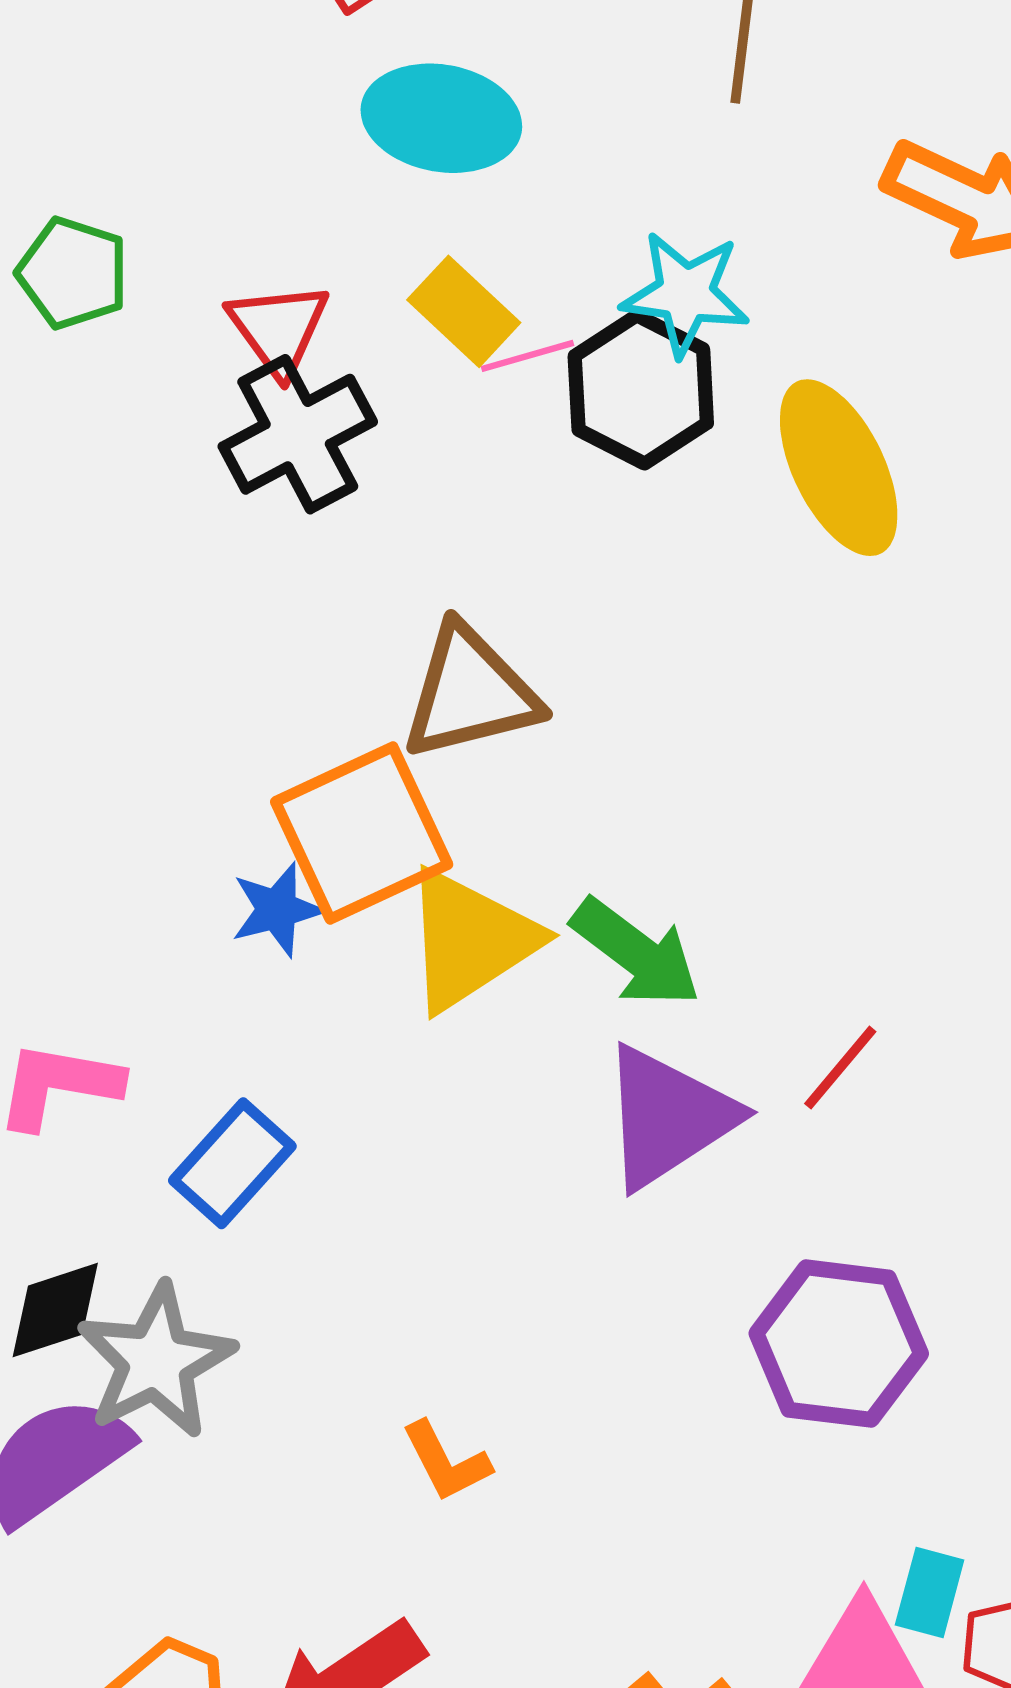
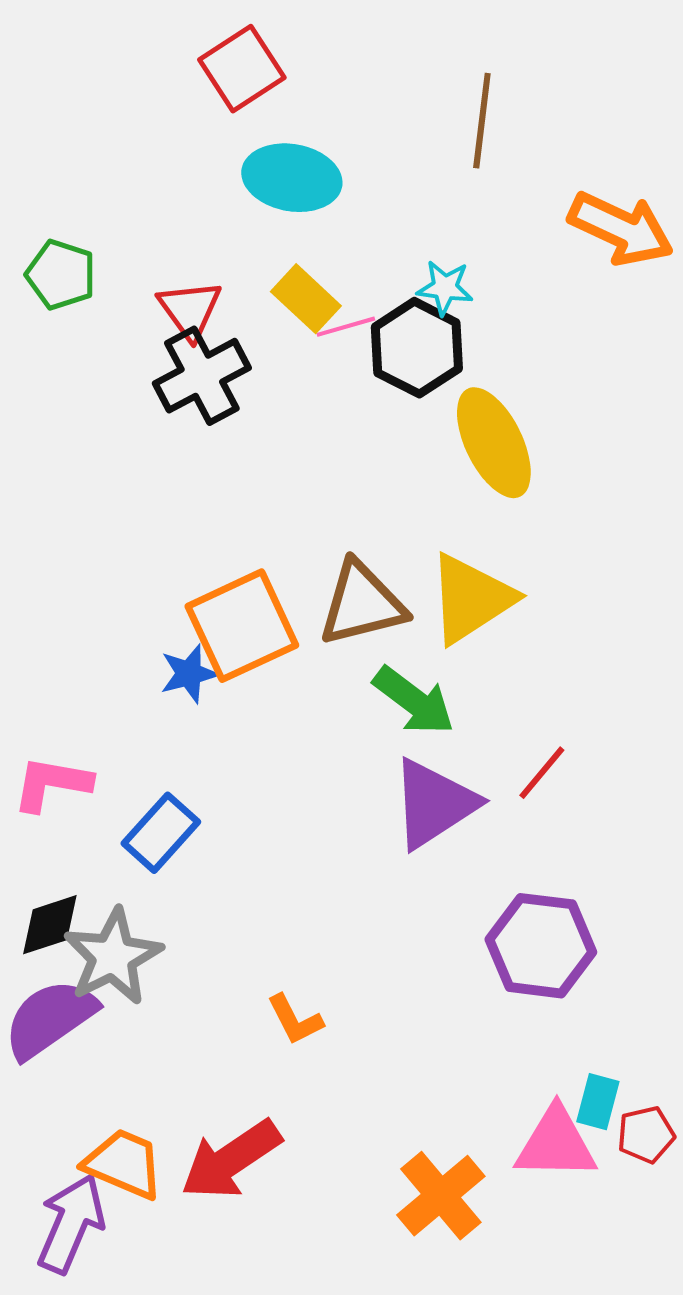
cyan star: (685, 294) -> (445, 288), size x0.7
yellow ellipse: (839, 468) -> (494, 443), moved
brown triangle: (470, 693) -> (362, 604), moved
yellow triangle: (470, 940) -> (471, 599), moved

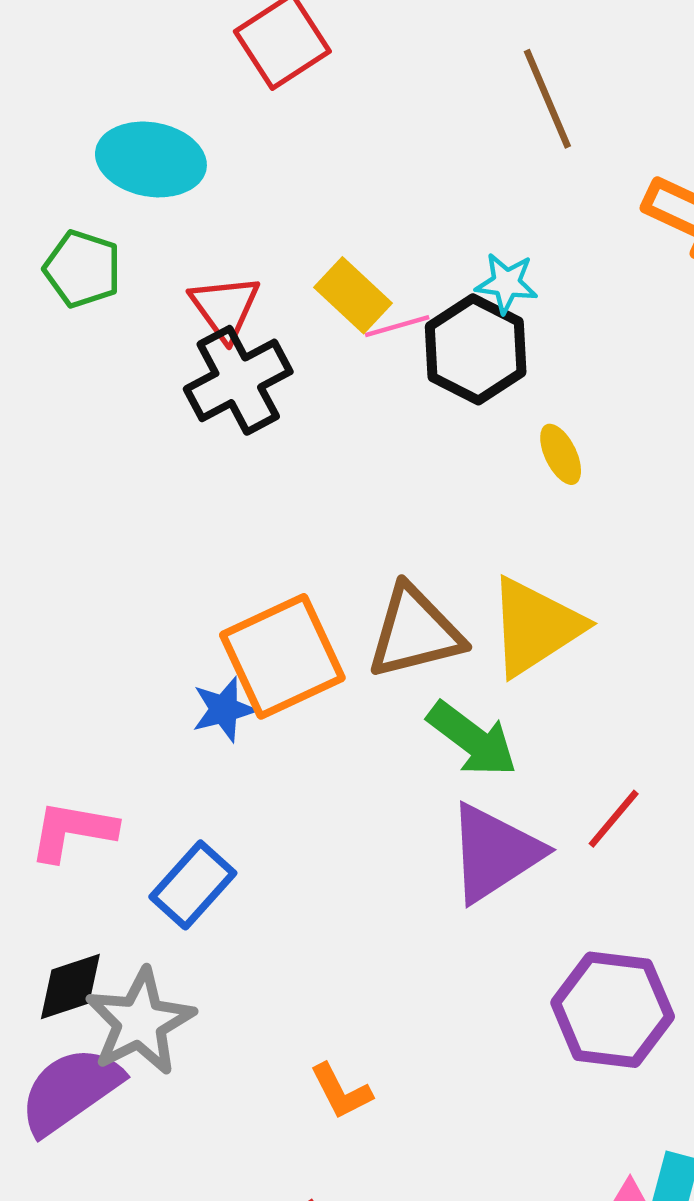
brown line: (482, 121) -> (547, 99), turned -30
cyan ellipse: (292, 178) -> (151, 159), moved
yellow ellipse: (494, 443) -> (561, 454), size x0.5

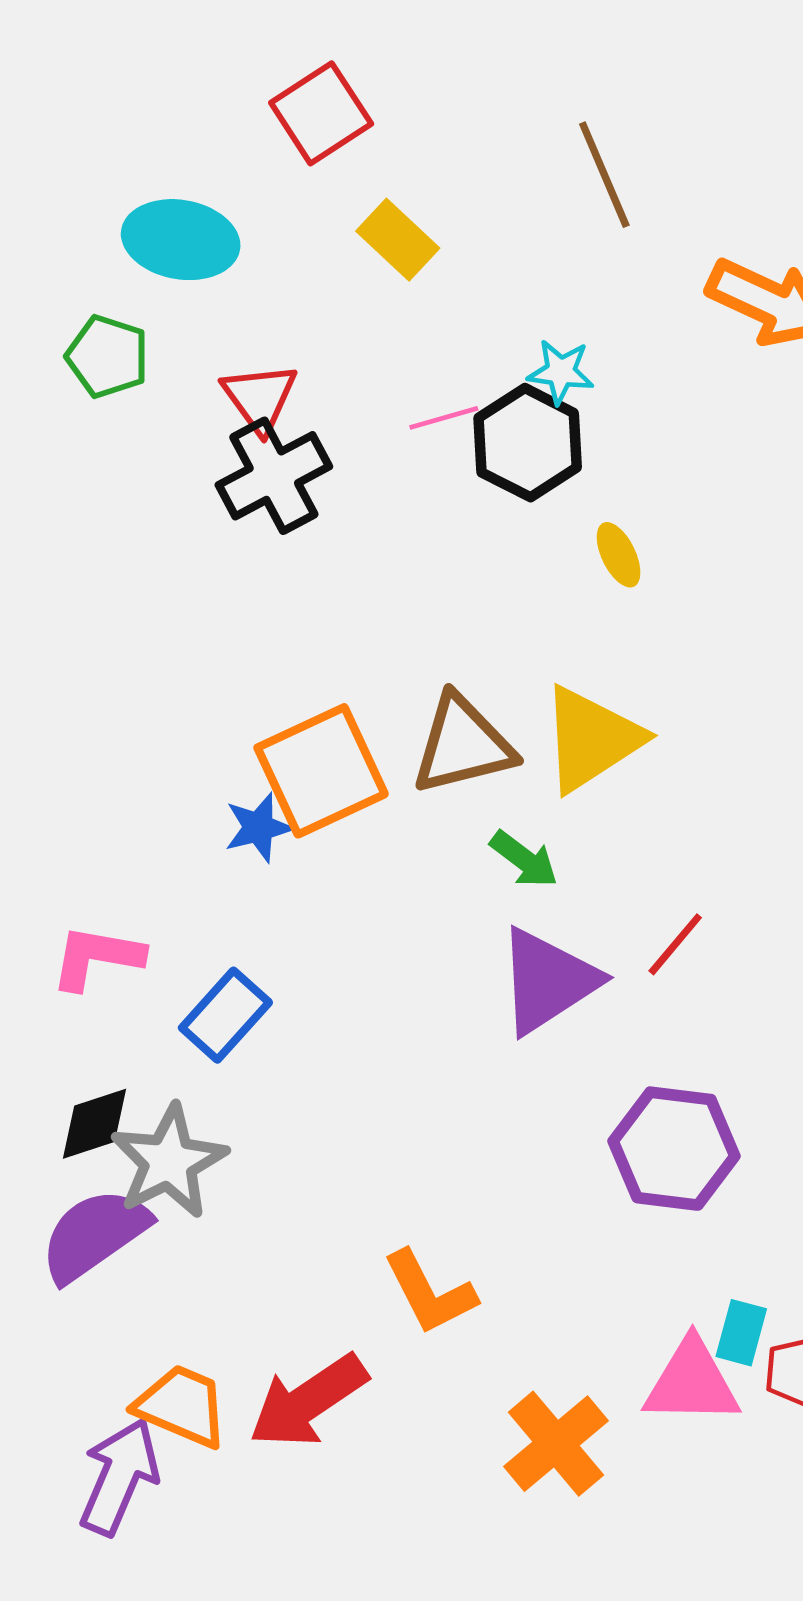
yellow rectangle: (353, 295) -> (398, 240), moved
green arrow: (472, 739) -> (524, 859), size x0.7
orange L-shape: (341, 1091) -> (430, 1293), moved, size x1.4

